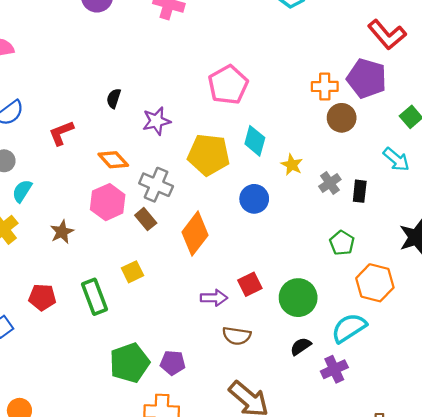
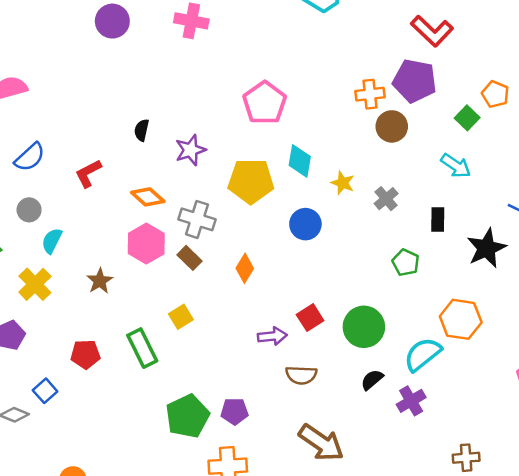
black rectangle: (360, 191) -> (438, 219), moved
orange diamond: (195, 234) -> (245, 268), size x0.6
orange hexagon: (375, 283) -> (461, 319), moved

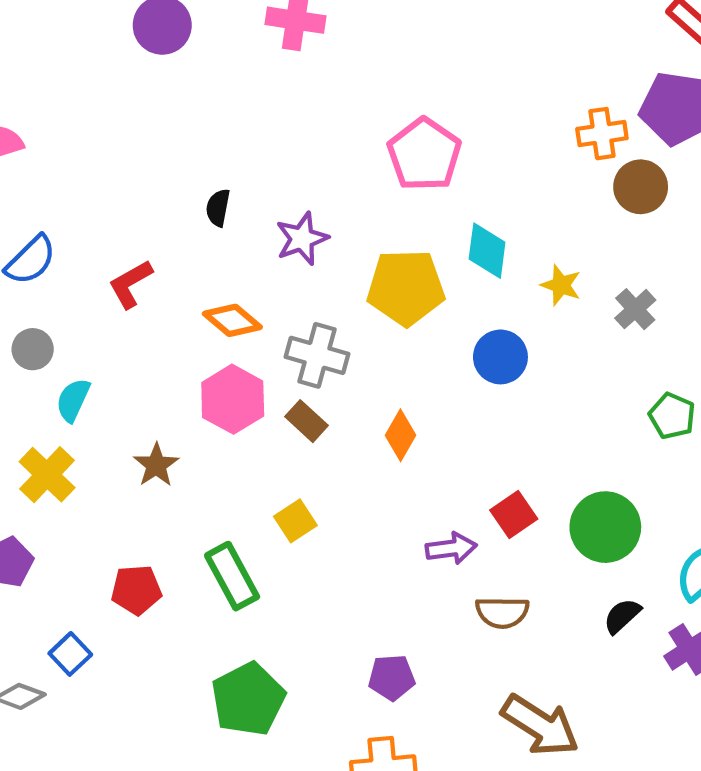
green pentagon: (187, 416) -> (248, 699), moved

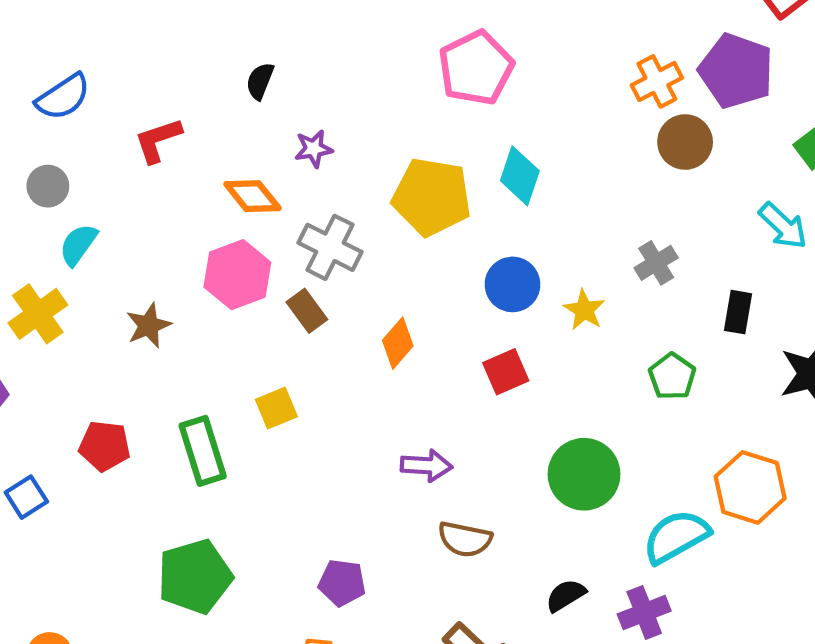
orange cross: (602, 134) -> (657, 81), turned -30
purple star: (302, 239) -> (314, 149), moved, size x0.7
yellow star: (561, 285) -> (584, 310), moved
red square: (514, 515) -> (506, 372), moved
black semicircle: (622, 616) -> (566, 595), moved

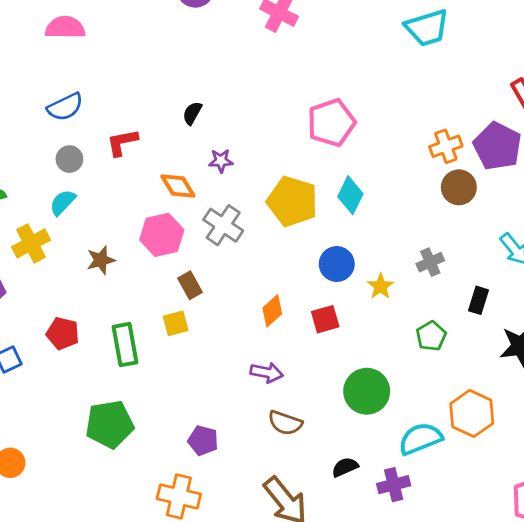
gray circle: (48, 186) -> (69, 159), moved
brown rectangle: (307, 311) -> (190, 285), moved
orange diamond: (398, 343) -> (272, 311), moved

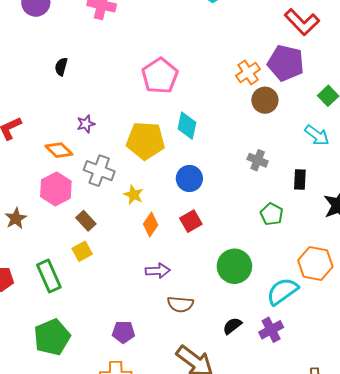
black semicircle: (192, 113) -> (61, 67), moved
gray cross: (430, 262) -> (258, 160), turned -30
yellow star: (381, 286) -> (134, 195), moved

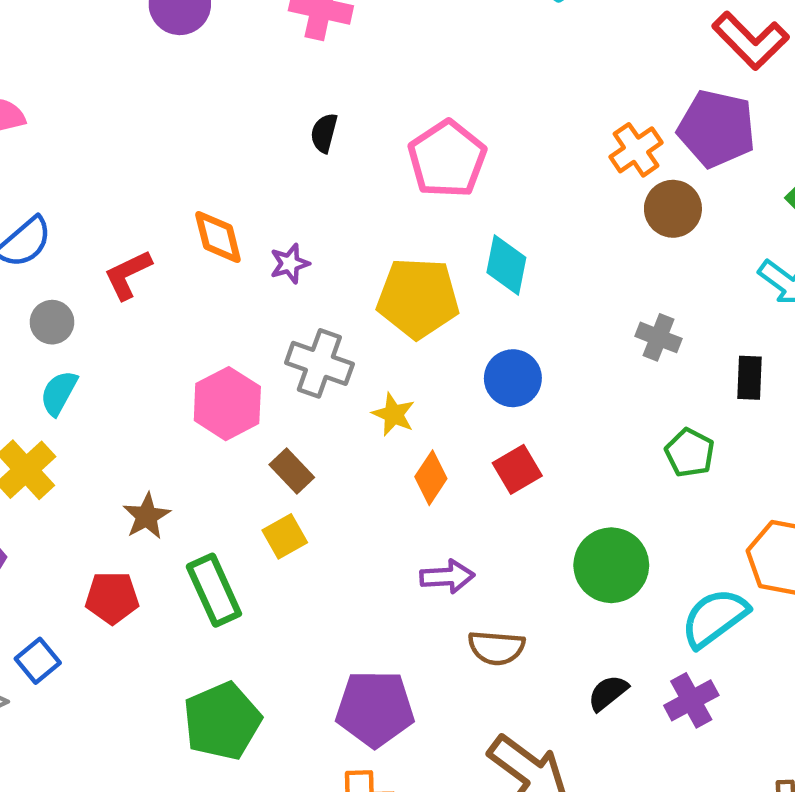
black semicircle: (61, 67) -> (324, 133), moved
orange diamond: (59, 150) -> (218, 237), moved, turned 32
brown star: (16, 218) -> (147, 516), moved
purple pentagon: (123, 332) -> (375, 709), size x1.6

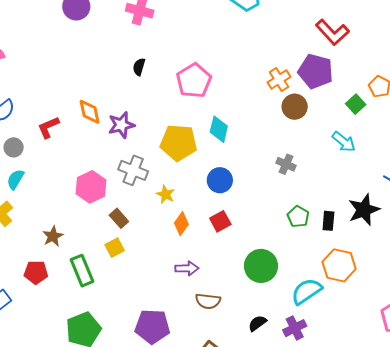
purple star: (290, 264) -> (121, 125), size x1.5
black rectangle: (750, 378) -> (328, 221), moved

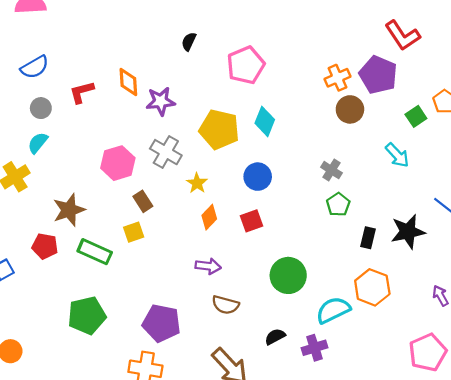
green pentagon: (298, 217) -> (338, 205), moved
brown star: (53, 236) -> (69, 210), size x1.4
green rectangle: (82, 271) -> (95, 252), turned -52

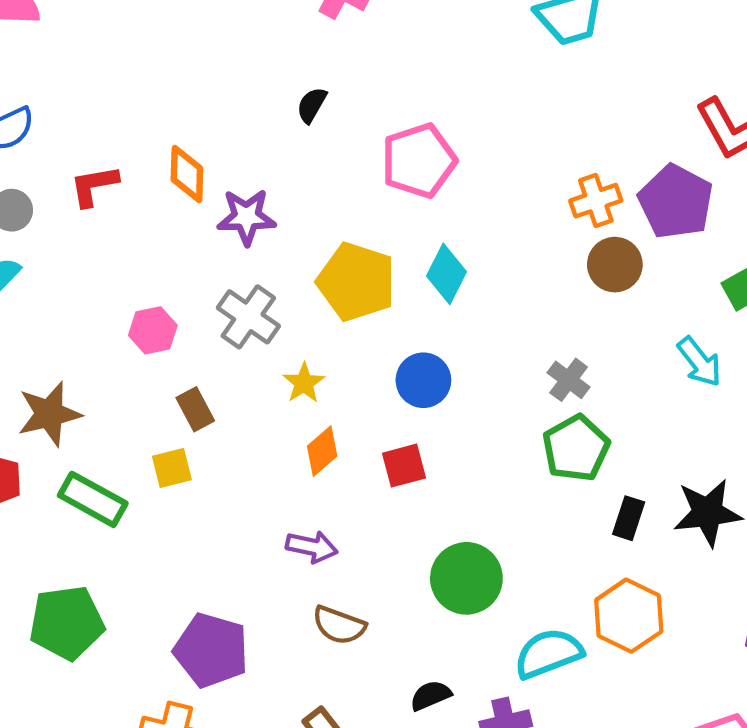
pink hexagon: (118, 163) -> (153, 330), size x0.7
green pentagon: (338, 205) -> (576, 448), size x1.4

